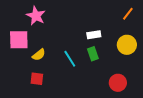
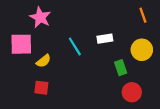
orange line: (128, 14) -> (143, 15), turned -56
green rectangle: (93, 54) -> (121, 68), moved
cyan line: (70, 59) -> (75, 46), moved

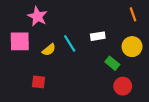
yellow semicircle: (44, 61) -> (49, 50), moved
green rectangle: (121, 68) -> (112, 63), turned -32

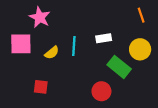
cyan line: (70, 43) -> (74, 46), turned 36
green rectangle: (112, 63) -> (119, 67), size x1.5
red circle: (123, 86) -> (101, 91), moved

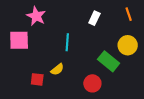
white rectangle: (104, 38) -> (94, 18), moved, turned -56
yellow semicircle: (52, 53) -> (57, 69), moved

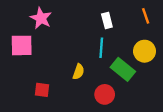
white rectangle: (94, 18) -> (107, 20), turned -40
cyan line: (67, 42) -> (101, 48), moved
yellow semicircle: (57, 69) -> (78, 72), moved, turned -32

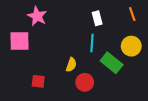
red circle: (105, 94) -> (85, 82), moved

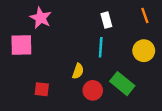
green rectangle: (112, 63) -> (122, 84), moved

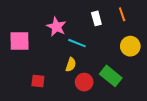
orange line: (145, 16) -> (122, 14), moved
pink star: (41, 18) -> (56, 27), moved
cyan line: (101, 47) -> (77, 43), moved, turned -72

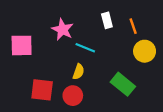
orange line: (122, 14) -> (133, 26), moved
red square: (38, 81) -> (42, 90), size x1.5
red circle: (84, 82) -> (73, 96), moved

